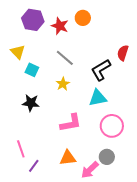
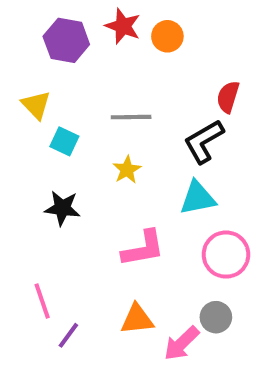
red star: (60, 26) -> (123, 26), moved
red semicircle: (123, 53) -> (228, 97), moved
gray line: (65, 58) -> (131, 117), turned -42

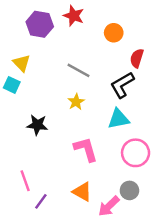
orange circle: (167, 36) -> (114, 33), moved
gray line: (131, 117) -> (79, 70), turned 30
cyan square: (64, 141) -> (12, 85), moved
pink L-shape: (143, 248) -> (86, 149), turned -96
orange triangle: (137, 319) -> (82, 192), turned 35

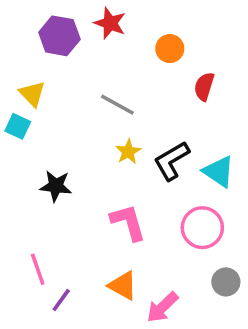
black L-shape: (122, 85) -> (172, 161), moved
yellow star: (76, 102) -> (128, 152), moved
cyan triangle: (119, 119) -> (219, 172), moved, turned 45
gray circle: (129, 190) -> (226, 282), moved

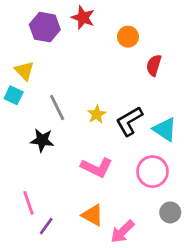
gray line: (117, 105) -> (57, 108), moved, turned 35
pink L-shape: (128, 222) -> (97, 167), turned 132

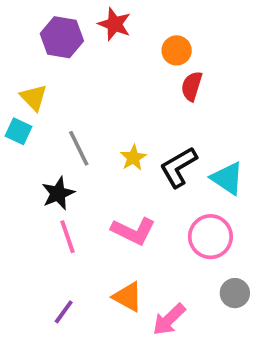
red semicircle: (154, 65) -> (192, 86), moved
black star: (42, 140) -> (58, 193), turned -30
pink line: (28, 203) -> (68, 237), moved

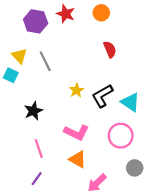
orange circle: (177, 50) -> (101, 13), moved
red semicircle: (192, 86) -> (110, 49), turned 140
gray line: (79, 148) -> (45, 61), moved
pink line: (68, 237) -> (39, 149), moved
orange triangle: (128, 297) -> (78, 159), moved

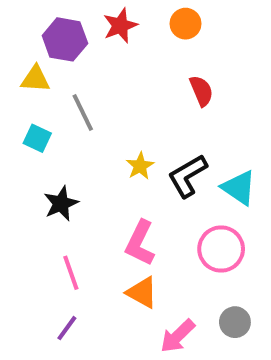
red star: (66, 14) -> (120, 26), turned 30
yellow triangle: (19, 56) -> (35, 79), moved, turned -42
cyan square: (11, 75) -> (37, 138), moved
pink L-shape: (76, 132) -> (140, 243), turned 90
gray circle: (135, 168) -> (235, 322), moved

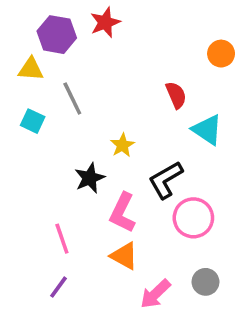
orange circle: (186, 24) -> (221, 54), moved
red semicircle: (201, 91) -> (176, 95), moved
black L-shape: (187, 176) -> (166, 180), moved
cyan triangle: (239, 188) -> (207, 130), moved
black star: (61, 204) -> (90, 178), moved

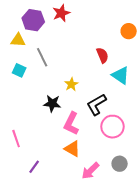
black star: (90, 178) -> (52, 103), turned 30
pink line: (62, 239) -> (16, 139), moved

